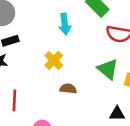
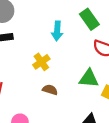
green triangle: (108, 69) -> (89, 78), turned -45

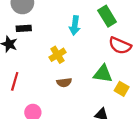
brown semicircle: (50, 90) -> (64, 82), turned 152

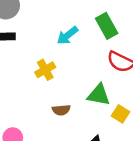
cyan arrow: (75, 25) -> (67, 35), turned 42
brown semicircle: (64, 82) -> (61, 110), moved

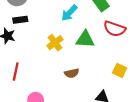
green triangle: (99, 95) -> (85, 39), moved

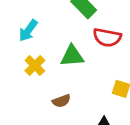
cyan arrow: (69, 13) -> (28, 31), moved

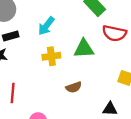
yellow cross: (35, 66) -> (51, 56), turned 36

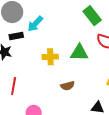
cyan arrow: (46, 26) -> (35, 24), moved

